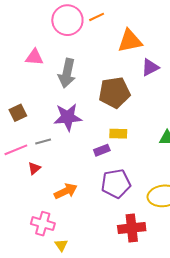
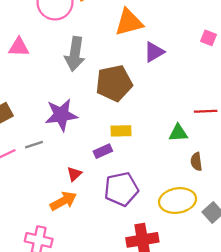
gray arrow: (67, 73) -> (75, 54), moved
red triangle: (34, 168) -> (74, 174), moved

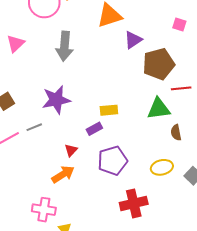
pink triangle: (19, 47) -> (16, 44), turned -42
brown pentagon: (114, 83) -> (159, 64), moved
green triangle: (178, 133) -> (159, 109), size x1.4
yellow ellipse: (178, 201) -> (162, 167), size x0.7

